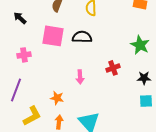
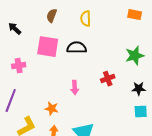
green star: (140, 45) -> (135, 56), turned 30

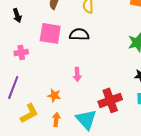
black arrow: (15, 29) -> (17, 15), turned -152
red cross: (108, 79) -> (110, 100), moved, size x1.6

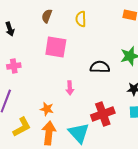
pink square: (50, 33) -> (56, 47), moved
black semicircle: (79, 34) -> (100, 67), moved
orange arrow: (56, 119) -> (49, 133), size x1.6

